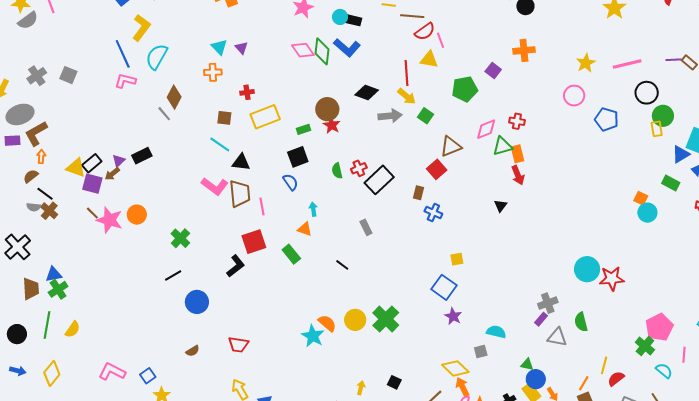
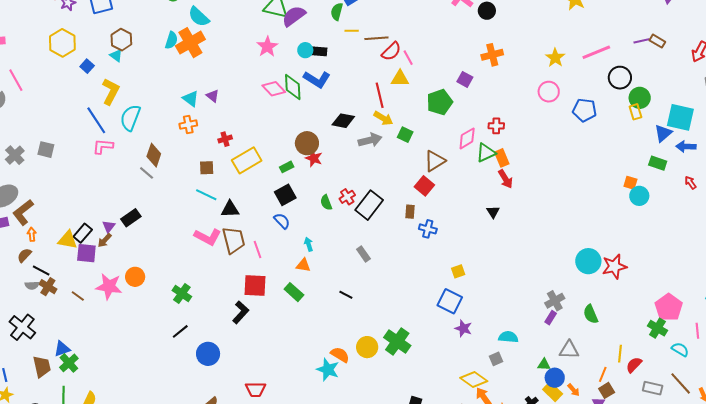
brown line: (92, 213) -> (78, 296), moved
red square: (254, 242) -> (255, 285), turned 30
gray triangle: (557, 337) -> (569, 350), moved

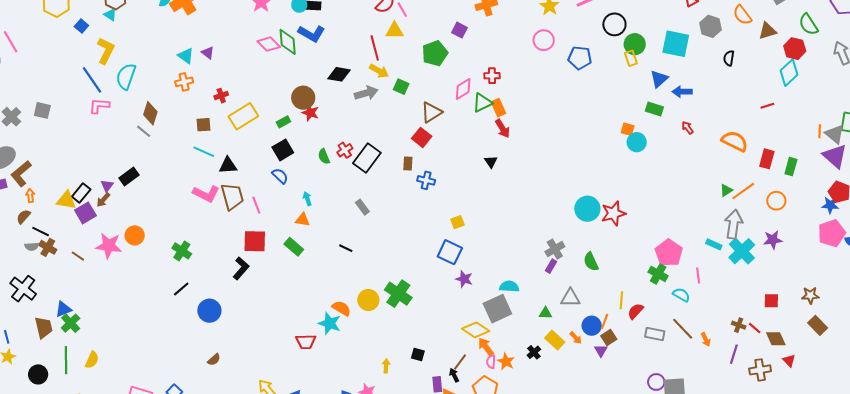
cyan square: (680, 117) -> (676, 44), moved
purple square: (86, 253) -> (85, 213), turned -35
gray square: (496, 359) -> (497, 309), size x2.0
blue circle: (555, 378) -> (592, 326), moved
red trapezoid: (256, 390) -> (306, 342), moved

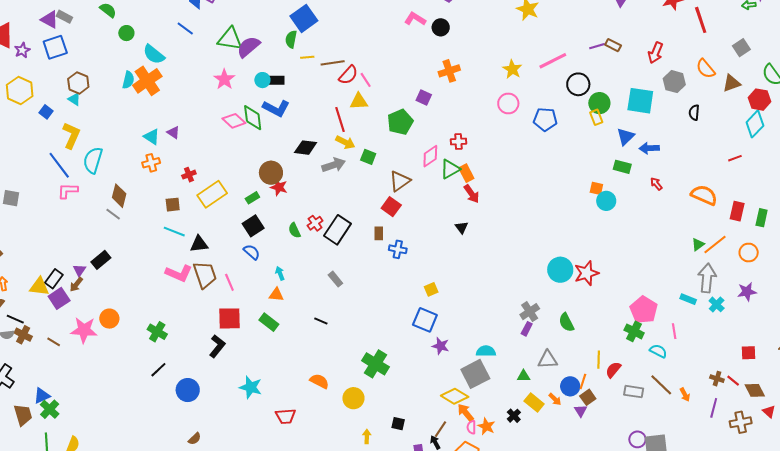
cyan cross: (742, 251) -> (717, 304), size x0.6
yellow circle: (368, 300) -> (353, 398), moved
cyan star: (330, 323) -> (251, 387), moved

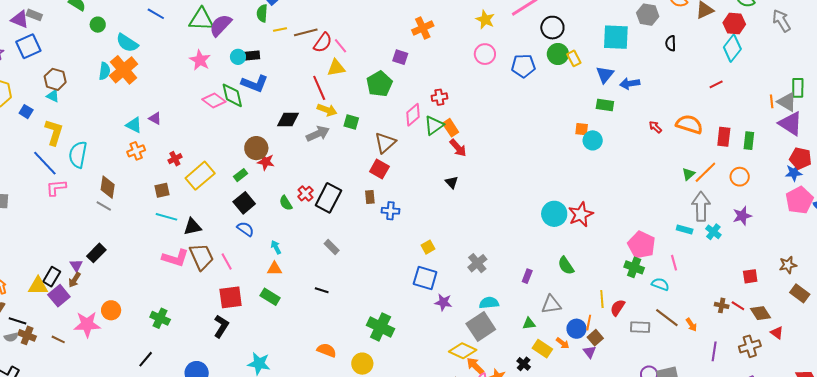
green circle: (599, 103) -> (558, 54), moved
red arrow: (656, 184) -> (655, 127), moved
gray cross: (530, 312) -> (477, 263), moved
black line: (158, 370) -> (146, 359), moved
purple line: (714, 408) -> (714, 351), moved

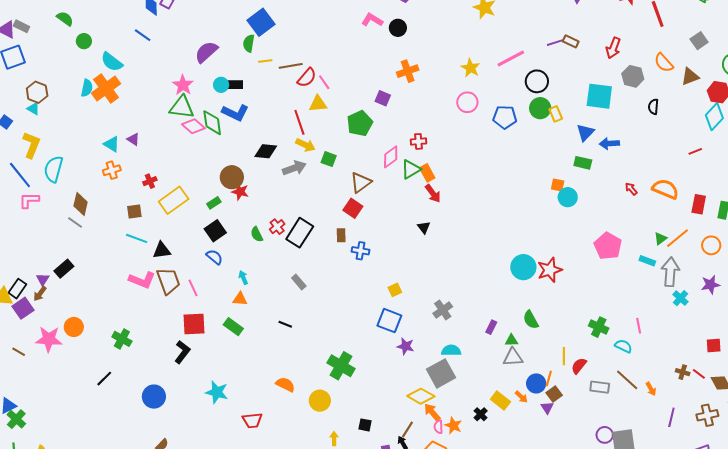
green triangle: (201, 19) -> (182, 107), moved
cyan rectangle: (685, 229) -> (647, 261), moved
pink pentagon: (642, 245) -> (608, 246), moved
green triangle: (529, 323) -> (511, 340), moved

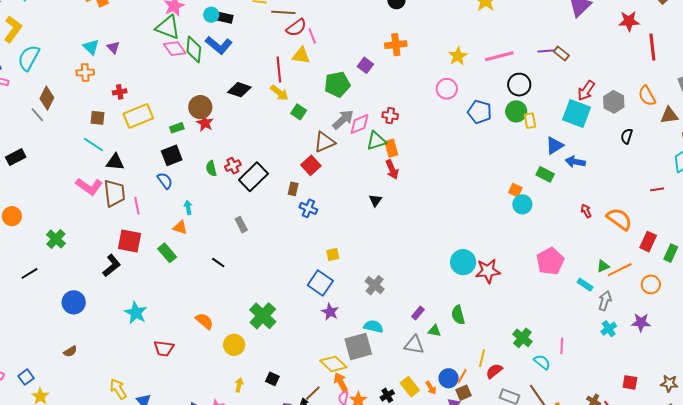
red arrow: (613, 48) -> (586, 91), moved
gray arrow: (294, 168) -> (343, 120), moved, turned -35
gray arrow: (670, 272) -> (605, 301), size x0.7
gray cross: (443, 310) -> (375, 285), turned -30
gray triangle: (513, 357) -> (414, 345), moved

